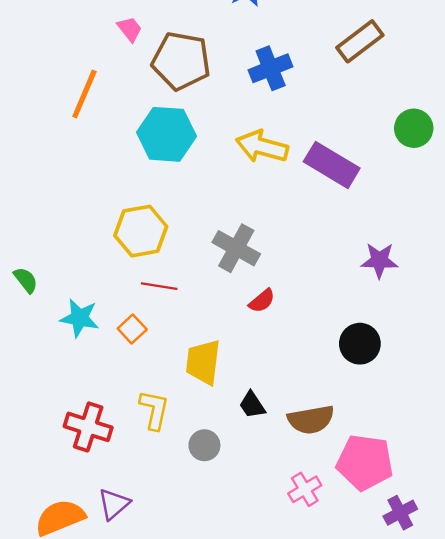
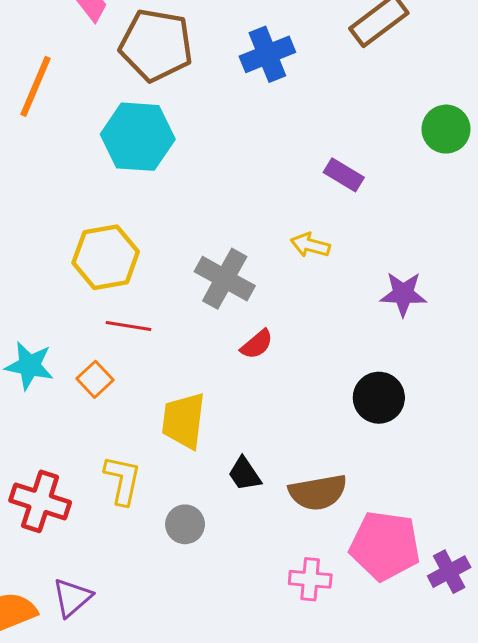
yellow arrow: (262, 147) -> (310, 245), moved, size x0.6
purple rectangle: (332, 165) -> (344, 175), size x0.6
pink cross: (305, 489) -> (310, 579), turned 36
purple cross: (400, 513) -> (449, 572), moved

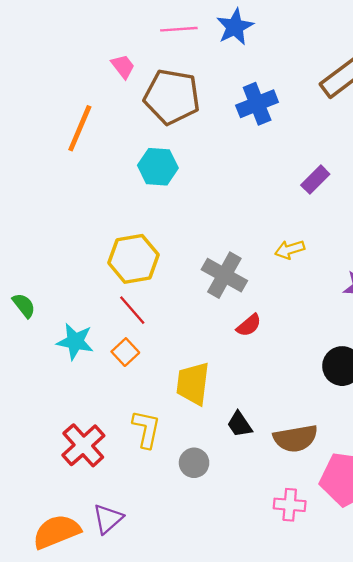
cyan hexagon: (138, 137) -> (158, 167), size x0.7
purple rectangle: (344, 175) -> (315, 180), moved, turned -76
yellow arrow: (310, 245) -> (290, 249), turned -32
red line: (129, 326) -> (132, 310), moved, turned 40
red cross: (40, 501) -> (83, 445), turned 30

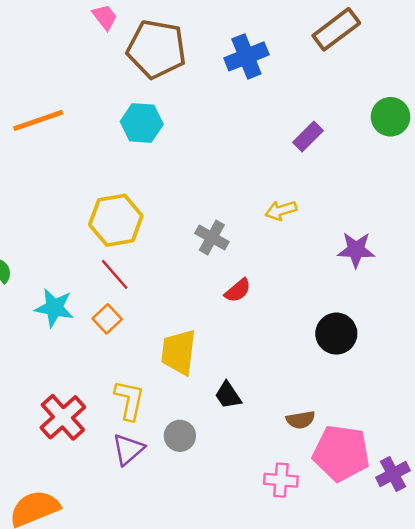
orange line: (80, 128) -> (38, 120), moved, turned 48
gray cross: (224, 275) -> (212, 237), size x0.7
brown semicircle: (295, 438) -> (301, 420), moved, size x0.6
purple triangle: (108, 519) -> (128, 449), moved

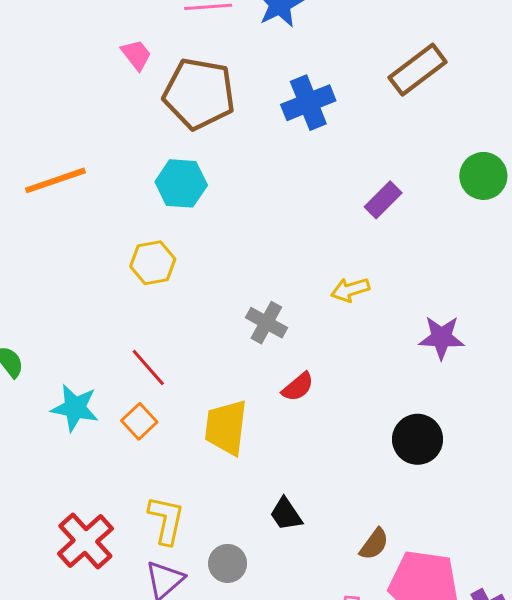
yellow hexagon: (116, 220) -> (153, 263), moved, size x0.7
yellow trapezoid: (179, 352) -> (226, 427), moved
brown semicircle: (301, 420) -> (374, 544), turned -44

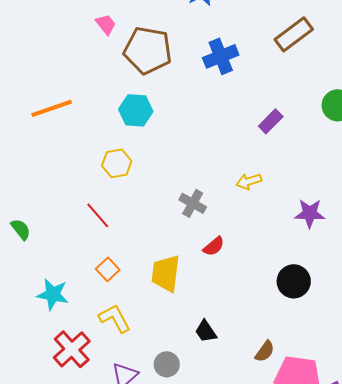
red line: (148, 367) -> (98, 215), moved
cyan star: (75, 408) -> (53, 294), moved
yellow L-shape: (166, 520) -> (115, 318), moved, turned -40

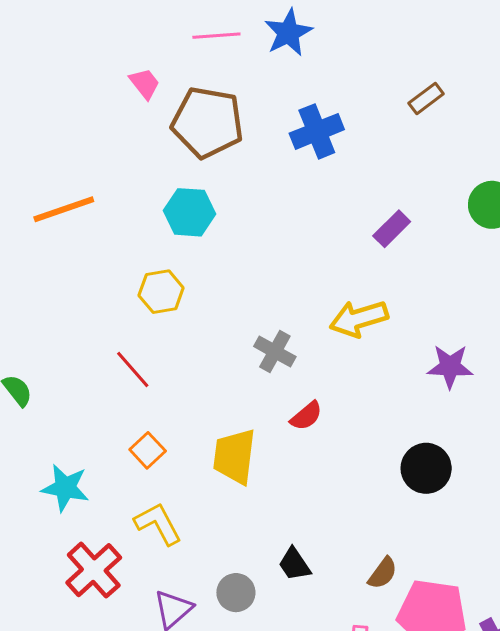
brown rectangle: (294, 34) -> (426, 98), size x0.6
yellow arrow: (249, 181) -> (359, 319), size x1.5
black trapezoid: (206, 331) -> (294, 564), moved

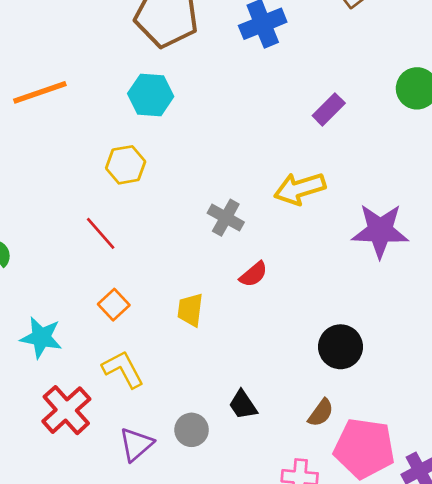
purple star: (450, 366) -> (380, 231), size x1.4
yellow trapezoid: (234, 456) -> (190, 310), size x0.7
black circle: (426, 468) -> (341, 347), moved

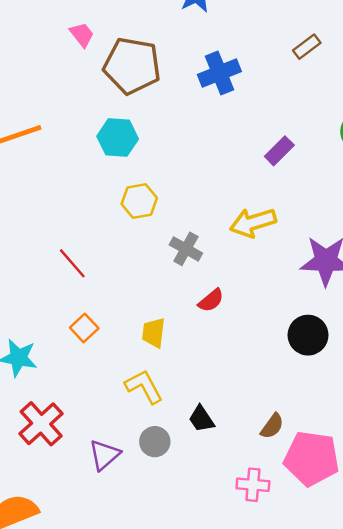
yellow hexagon: (126, 165) -> (139, 201), moved
black circle: (341, 347) -> (308, 335), moved
yellow L-shape: (123, 369) -> (144, 387), moved

